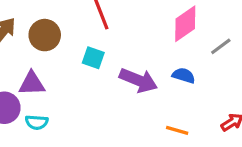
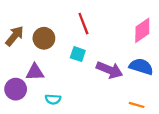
blue semicircle: (184, 75) -> (141, 67), size x1.5
cyan semicircle: (37, 122) -> (53, 99), moved

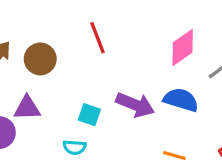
cyan square: (78, 54) -> (89, 115), moved
cyan semicircle: (53, 99) -> (75, 147), moved

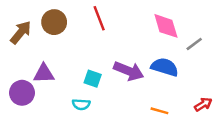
pink diamond: (183, 47) -> (166, 26), turned -72
brown circle: (40, 59) -> (54, 22), moved

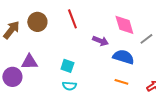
purple arrow: (129, 71) -> (100, 41), moved, size x0.7
cyan semicircle: (81, 104) -> (69, 86), moved
orange line: (159, 111) -> (121, 82), moved

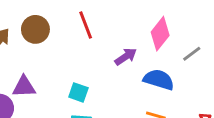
pink diamond: (124, 25) -> (160, 34), turned 55
purple arrow: (100, 41) -> (126, 57), turned -56

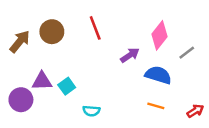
cyan square: (78, 92) -> (67, 86), moved, turned 35

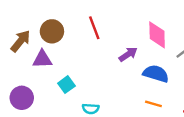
pink diamond: (160, 35) -> (157, 35), turned -40
purple triangle: (42, 81) -> (42, 59), moved

